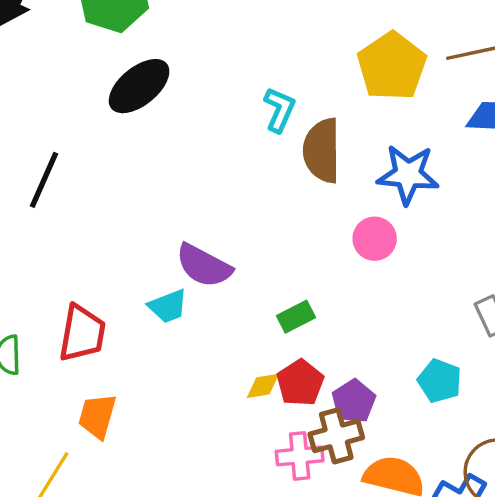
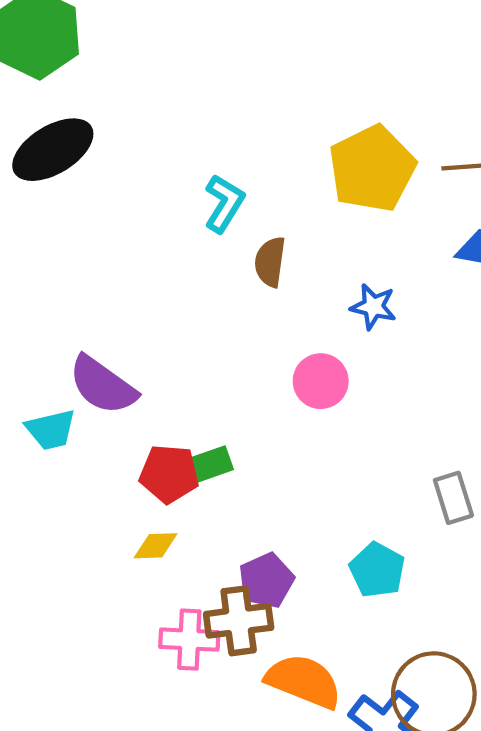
brown semicircle: (322, 151) -> (270, 262), size x0.6
blue star: (408, 174) -> (373, 307), size x0.6
red pentagon: (300, 383) -> (169, 474), moved, turned 30

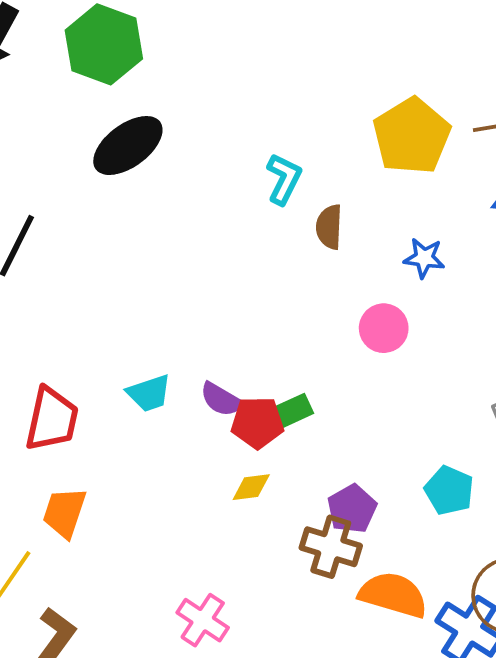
purple semicircle: (103, 385) -> (221, 399), moved, size x0.7
brown cross: (239, 621) -> (331, 547), turned 30
pink cross: (189, 640) -> (203, 620), moved, turned 36

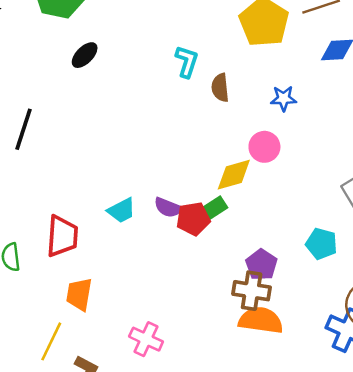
black ellipse: (128, 146) -> (85, 55), size x0.6
yellow diamond: (251, 487) -> (234, 175), moved, size x1.5
orange semicircle: (393, 595) -> (261, 320), moved
pink cross: (203, 620) -> (146, 339), moved

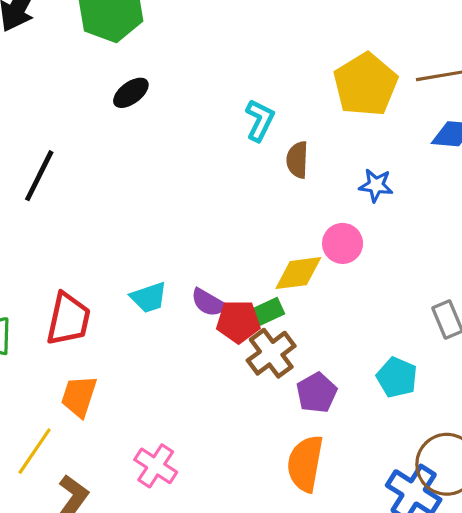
brown cross: (252, 291) -> (271, 353), moved, turned 36
orange semicircle: (261, 320) -> (305, 464), turned -96

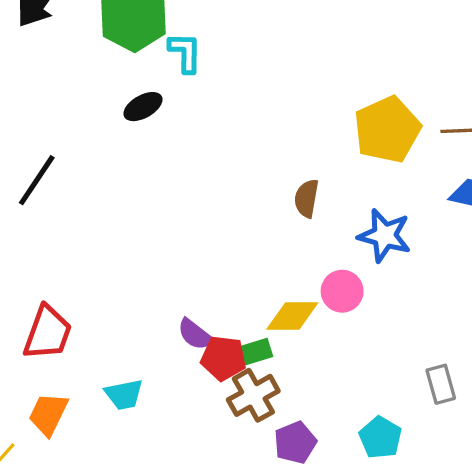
cyan L-shape: (260, 120) -> (185, 53), moved, turned -33
blue star: (376, 185) -> (385, 235), size x1.5
cyan trapezoid: (149, 297) -> (124, 394), moved

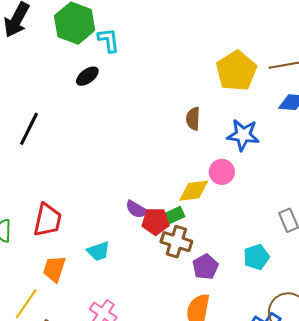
brown cross: (253, 395) -> (176, 242), turned -36
cyan pentagon: (380, 437) -> (256, 257), turned 30

